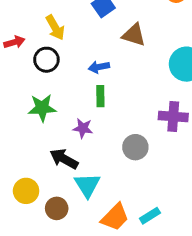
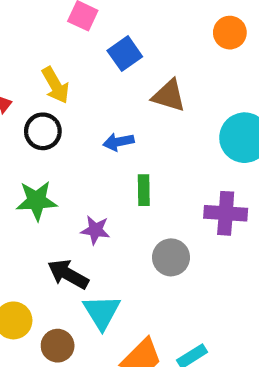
green rectangle: (100, 96) -> (144, 190), moved

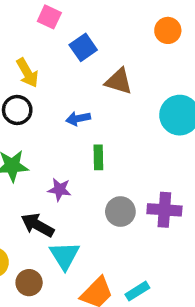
purple cross: (226, 213) -> (164, 210), moved

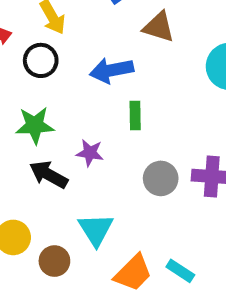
blue arrow: (78, 118) -> (111, 70), size x1.5
black arrow: (37, 225) -> (49, 175), moved
cyan rectangle: (137, 291) -> (180, 271), turned 65

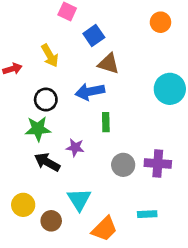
brown triangle: (159, 27) -> (108, 64), moved
black circle: (41, 60) -> (46, 100), moved
cyan rectangle: (180, 271) -> (147, 214), moved, turned -36

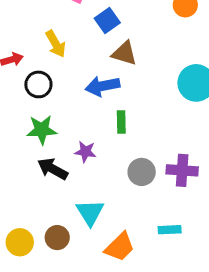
black circle: (46, 100) -> (38, 84), moved
yellow circle: (23, 205) -> (20, 242), moved

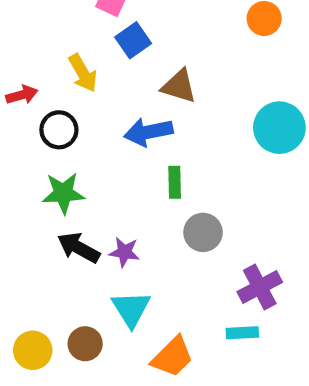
blue square: (107, 20) -> (133, 40), moved
purple star: (85, 152) -> (124, 252), moved
purple cross: (182, 170) -> (260, 287), moved, turned -32
gray circle: (142, 172) -> (203, 232), moved

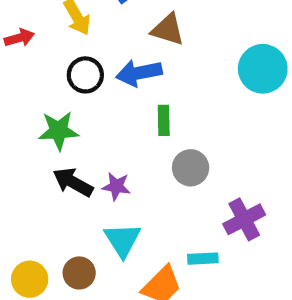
black circle: (59, 130) -> (85, 75), moved
cyan rectangle: (242, 333) -> (203, 259), moved

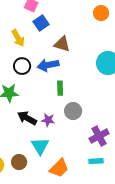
black arrow: (73, 182) -> (27, 118), moved
purple star: (116, 186) -> (48, 120), moved
cyan rectangle: (203, 259) -> (96, 161), moved

